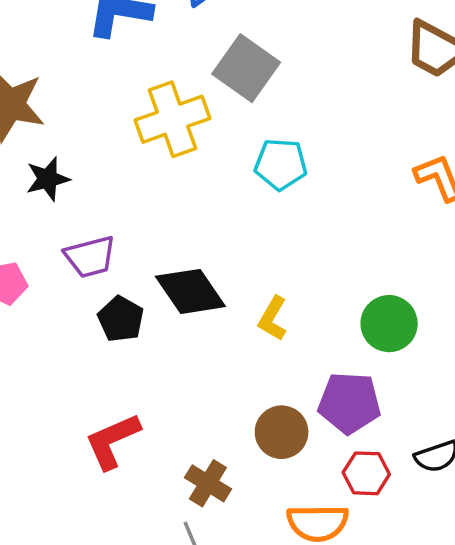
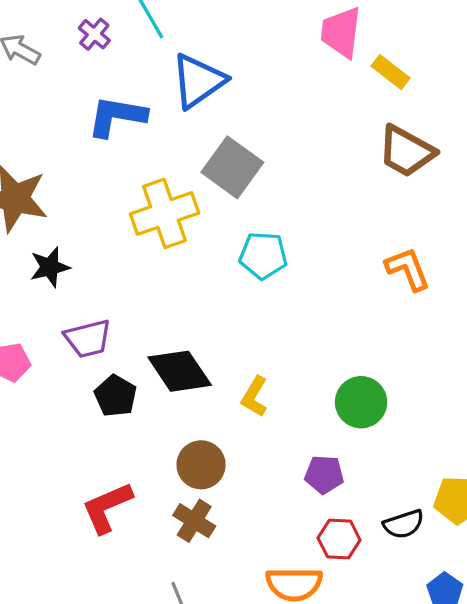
purple pentagon: (349, 403) -> (324, 474), size x0.7
brown circle: (282, 432) -> (201, 465), moved
brown cross: (208, 483) -> (194, 521), moved

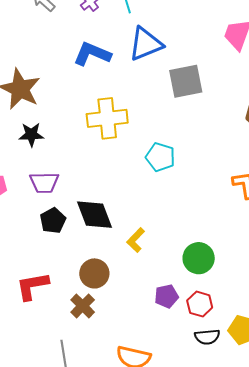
gray square: (232, 167) -> (186, 81), moved, turned 30
purple pentagon: (324, 474) -> (167, 296), turned -30
red hexagon: (339, 539) -> (200, 304), moved

